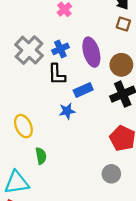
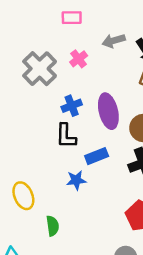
gray cross: (29, 50) -> (40, 69), moved
green semicircle: (41, 156) -> (53, 226), moved

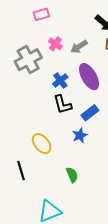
gray arrow: (114, 41) -> (79, 47), moved
gray cross: (40, 69) -> (28, 60), turned 32
yellow ellipse: (23, 196) -> (42, 144), moved

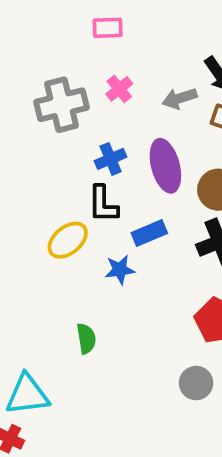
gray arrow: (79, 47) -> (180, 98), moved
yellow ellipse: (42, 144) -> (68, 240), moved, turned 75

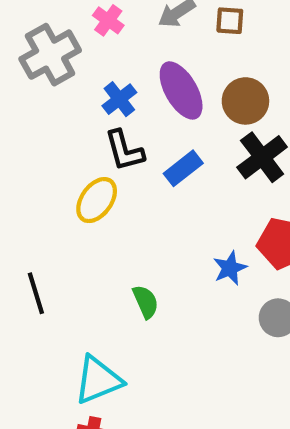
blue star: (120, 270) -> (230, 268), moved

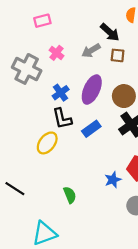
gray cross: (50, 55) -> (27, 69), turned -36
purple ellipse: (181, 90) -> (92, 90), turned 52
black line: (36, 293) -> (15, 189), turned -42

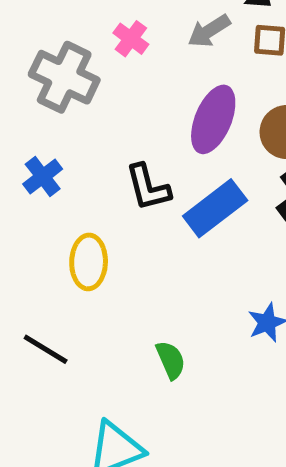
blue cross: (61, 93) -> (43, 176), moved
blue rectangle: (91, 129) -> (215, 208), size x1.4
yellow ellipse: (47, 143) -> (89, 262), moved, turned -35

